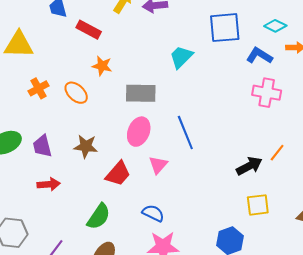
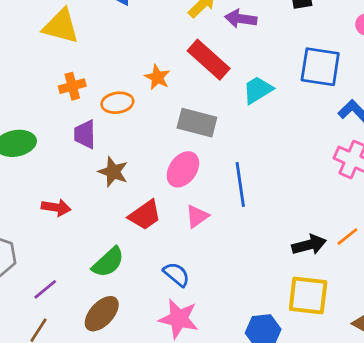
red rectangle: (89, 30) -> (209, 60), moved, size x1.4
orange ellipse: (76, 93) -> (117, 103), turned -65
purple trapezoid: (42, 146) -> (85, 134), moved
yellow square: (258, 205) -> (308, 296), size x1.4

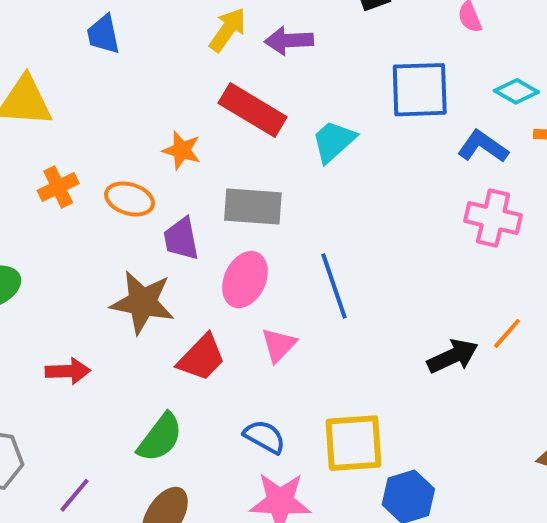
orange ellipse: (117, 103) -> (130, 199), turned 36
purple trapezoid: (85, 134) -> (181, 239), moved
brown star: (113, 172) -> (142, 302), size x1.4
yellow square: (308, 296) -> (354, 443), moved

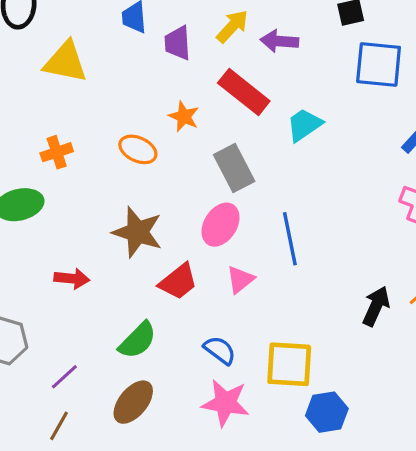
blue square: (420, 90) -> (379, 64), moved
orange cross: (58, 187) -> (57, 152), moved
gray rectangle: (253, 206) -> (234, 168), turned 51
purple trapezoid: (181, 239) -> (178, 43), moved
black arrow: (453, 356) -> (376, 306), turned -48

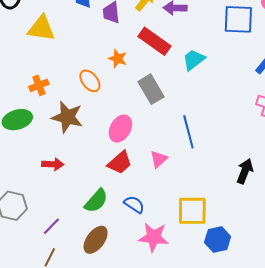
orange ellipse: (138, 149) -> (90, 81), turned 30
pink ellipse: (221, 225) -> (120, 129), moved
brown star: (137, 232) -> (67, 117), moved
blue semicircle: (220, 350) -> (134, 204), moved

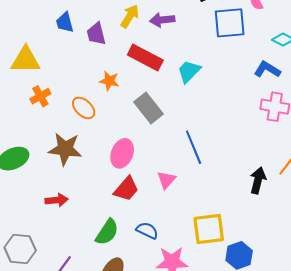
orange cross: (39, 85) -> (40, 96), moved

